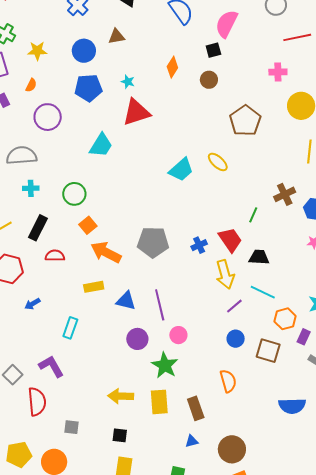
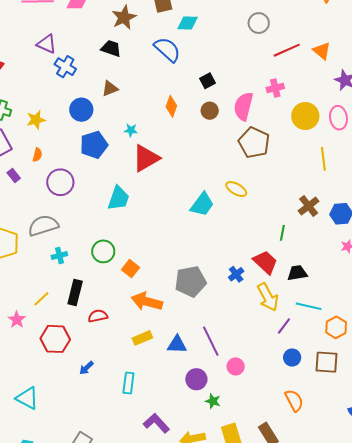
pink semicircle: (227, 24) -> (243, 106), moved
orange square: (88, 225) -> (131, 269), moved
green star: (165, 365) -> (213, 401), moved, size x0.6
purple L-shape: (51, 366) -> (156, 423), moved

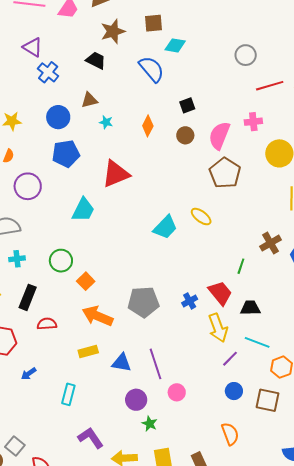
cyan star: (131, 130) -> (106, 122), moved

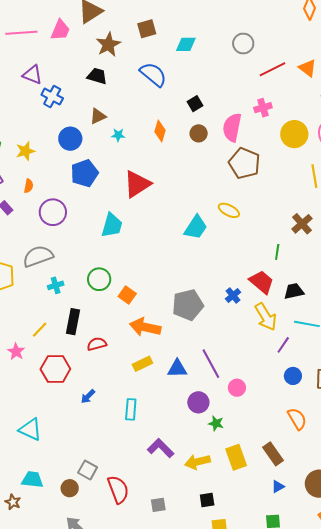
cyan diamond: (175, 45) -> (186, 44), moved

